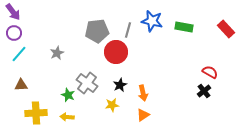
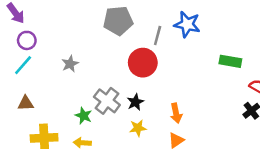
green rectangle: (184, 27) -> (230, 61), moved
gray pentagon: (97, 31) -> (118, 21), moved
purple circle: (14, 33) -> (27, 40), moved
black star: (120, 85) -> (135, 102), moved

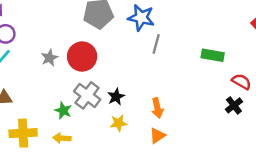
blue star: (187, 24) -> (141, 18), moved
gray line: (158, 35) -> (156, 44), moved
red circle: (143, 63) -> (82, 57), moved

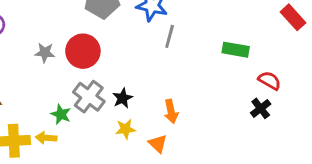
gray star: (49, 58) -> (45, 53), turned 30
orange triangle: (157, 136) -> (158, 144), moved, turned -42
yellow arrow: (62, 138) -> (46, 138), moved

